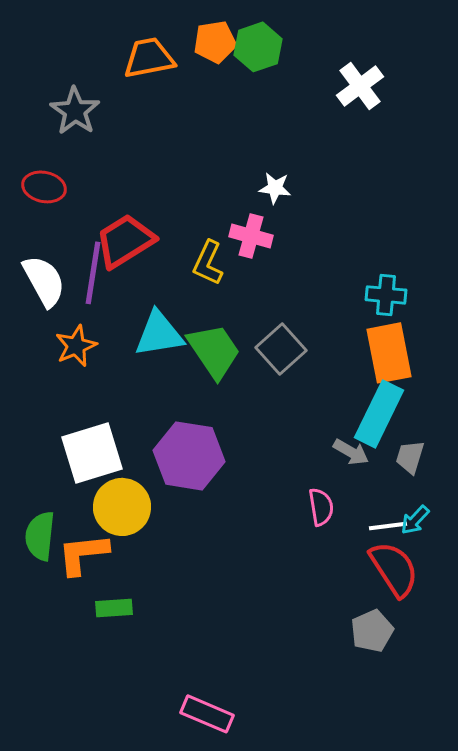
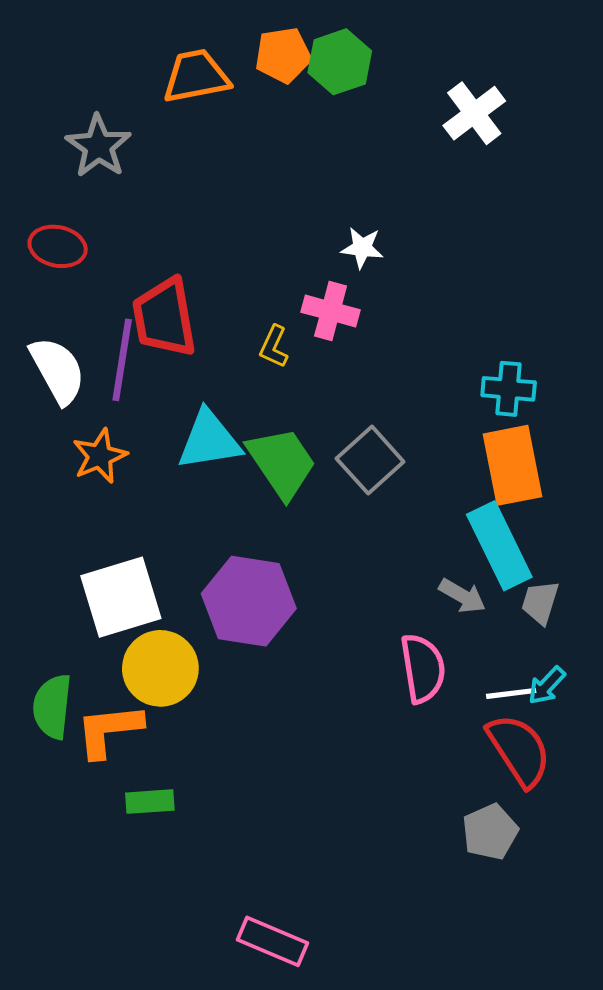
red trapezoid: (125, 241) -> (164, 318), turned -68
yellow L-shape: (208, 263) -> (274, 347), size x0.7
cyan rectangle: (379, 414) -> (499, 546), turned -52
pink semicircle: (321, 507) -> (423, 668), size x1.4

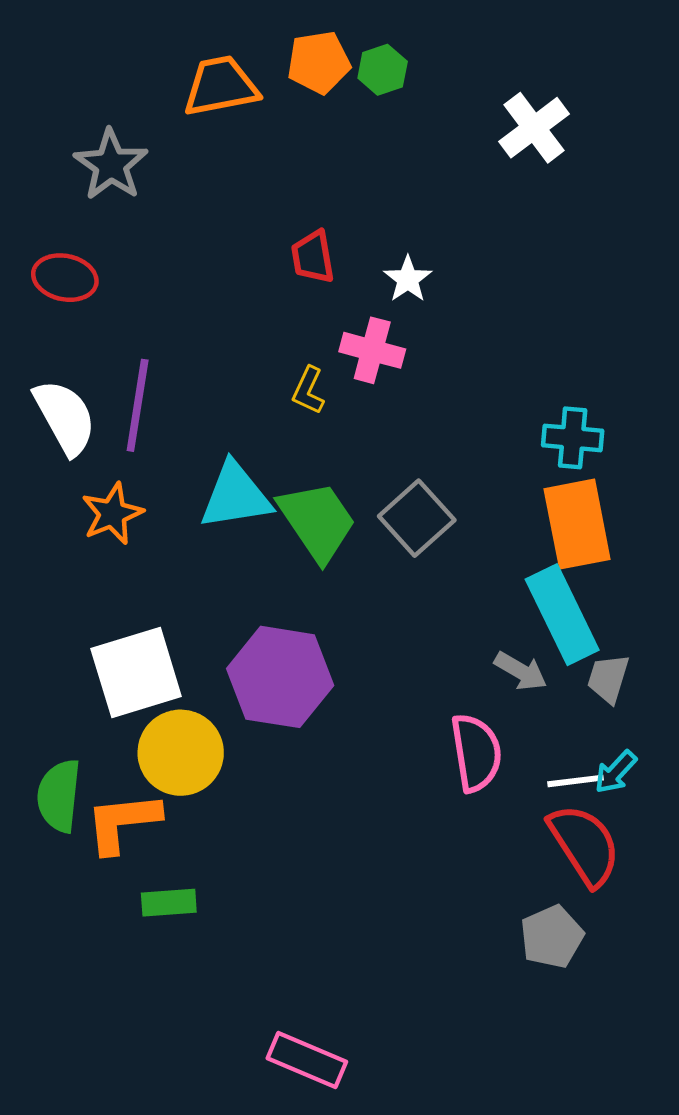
green hexagon: (340, 62) -> (383, 70), size x0.7
white star: (362, 248) -> (408, 279), turned 30
red trapezoid: (164, 318) -> (313, 257), moved, size x0.6

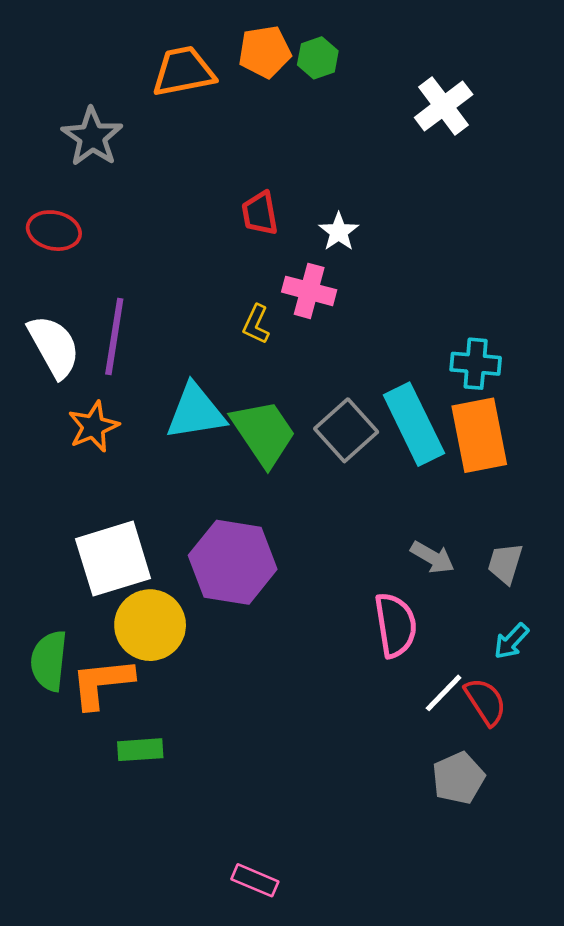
cyan rectangle: (562, 615) -> (414, 424), moved
white line: (576, 781) -> (444, 693), moved, turned -39
red semicircle: (584, 845) -> (485, 702), size x0.7
pink rectangle: (307, 1060) -> (255, 880), size x0.7

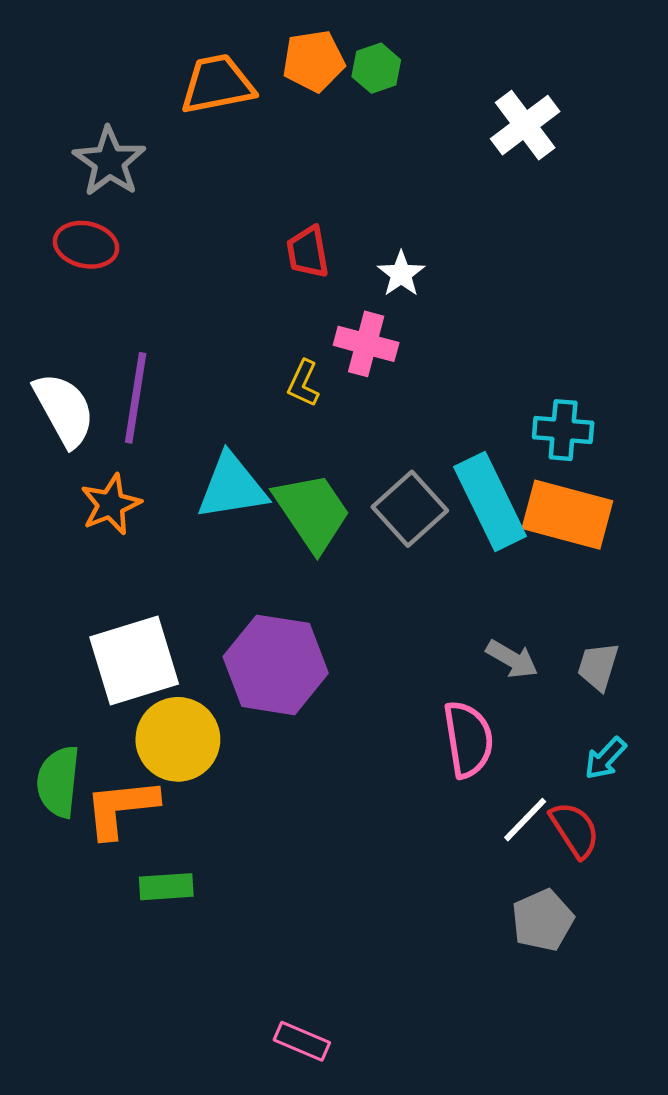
red ellipse: (54, 231) -> (86, 245), moved
orange rectangle: (479, 435) -> (567, 515), turned -64

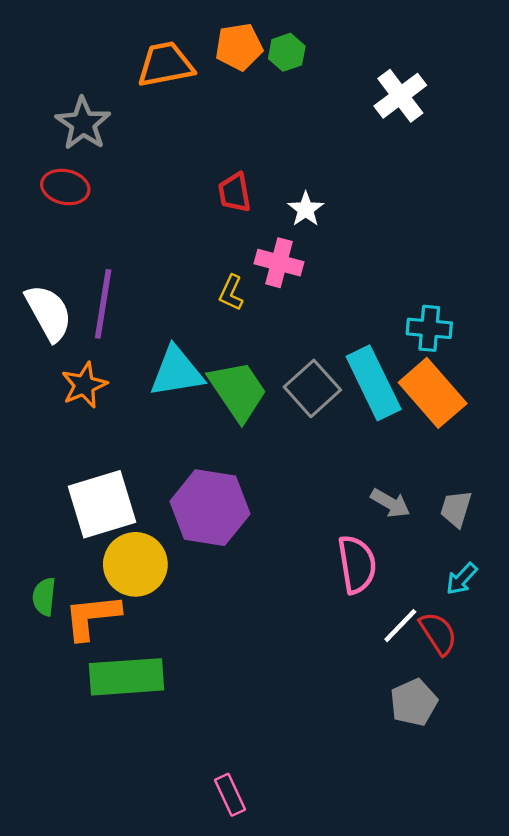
orange rectangle: (567, 515) -> (433, 393), turned 34
green semicircle: (58, 782) -> (44, 597), size x0.7
green rectangle: (166, 887) -> (126, 677), size x1.8
pink rectangle: (302, 1041) -> (230, 795), turned 42

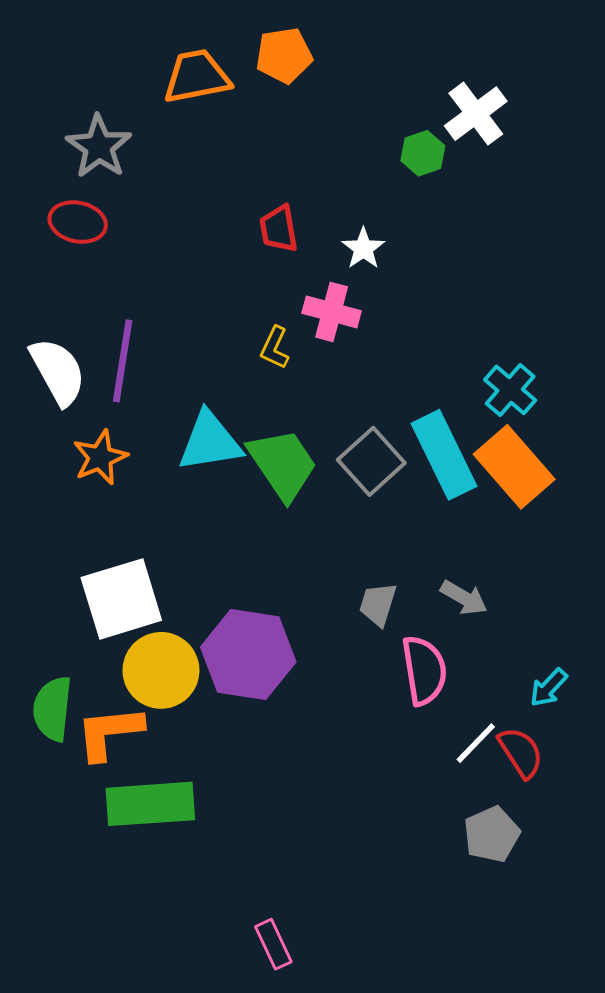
green hexagon: (287, 52) -> (423, 153), moved
cyan cross: (429, 328) -> (510, 390), turned 36
purple hexagon: (210, 508) -> (248, 655), moved
gray trapezoid: (456, 509) -> (378, 604), moved
green semicircle: (44, 597) -> (53, 709), size x1.4

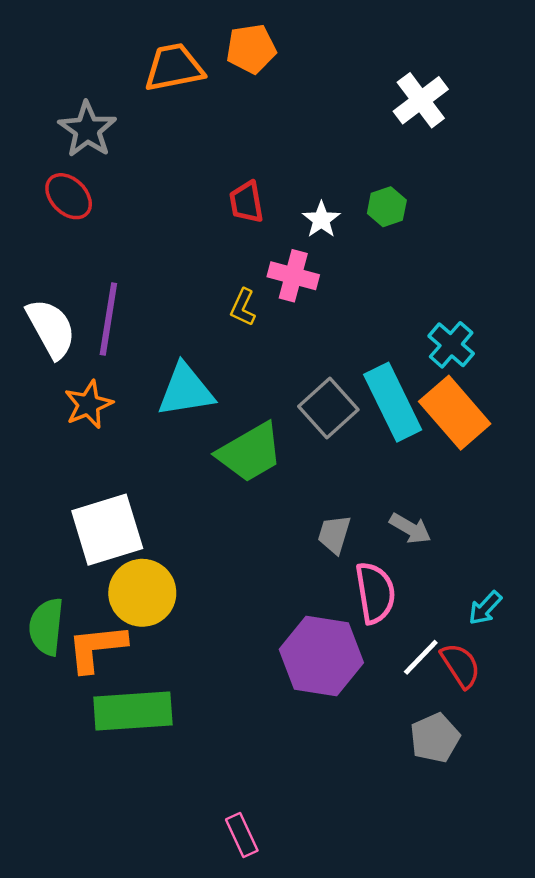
green hexagon: (423, 153) -> (387, 207), moved
red ellipse: (78, 222) -> (69, 196), turned 33
green trapezoid: (283, 464) -> (250, 452), moved, turned 94
purple hexagon: (248, 655) -> (321, 656), moved

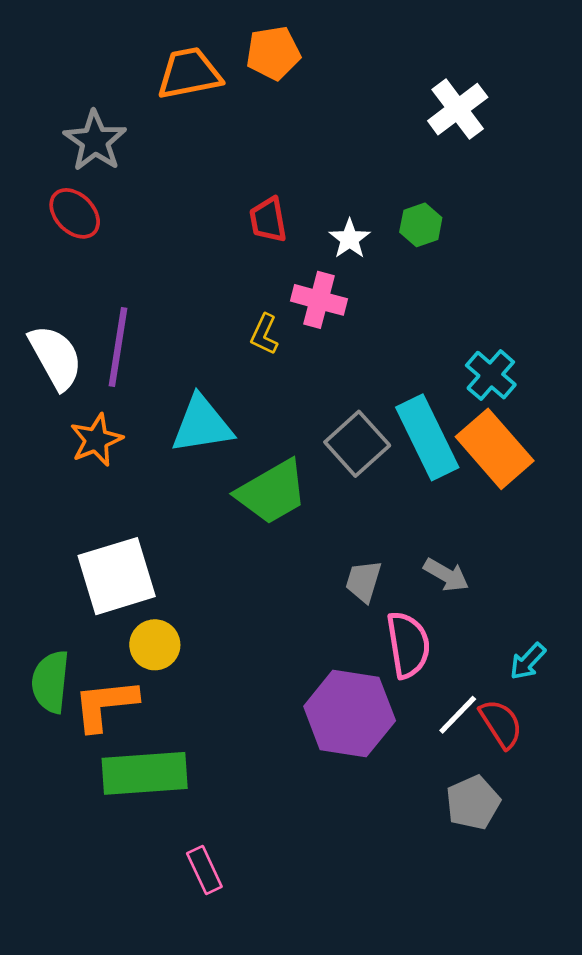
yellow circle: (142, 593) -> (155, 645), size x0.7
pink rectangle: (242, 835) -> (204, 870), moved

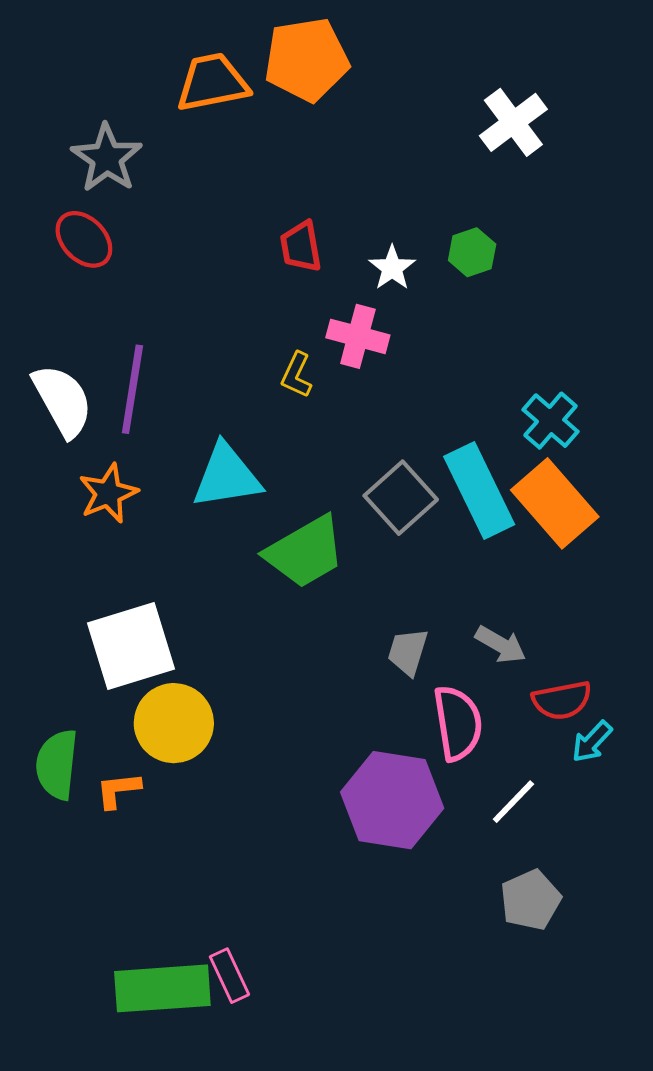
orange pentagon: (273, 53) -> (307, 60), size x1.4
yellow circle: (155, 645) -> (174, 723), size x1.4
orange L-shape: (105, 705) -> (118, 790), size x0.6
red semicircle: (501, 724) -> (562, 700), moved, turned 112
green rectangle: (145, 773) -> (162, 988), moved

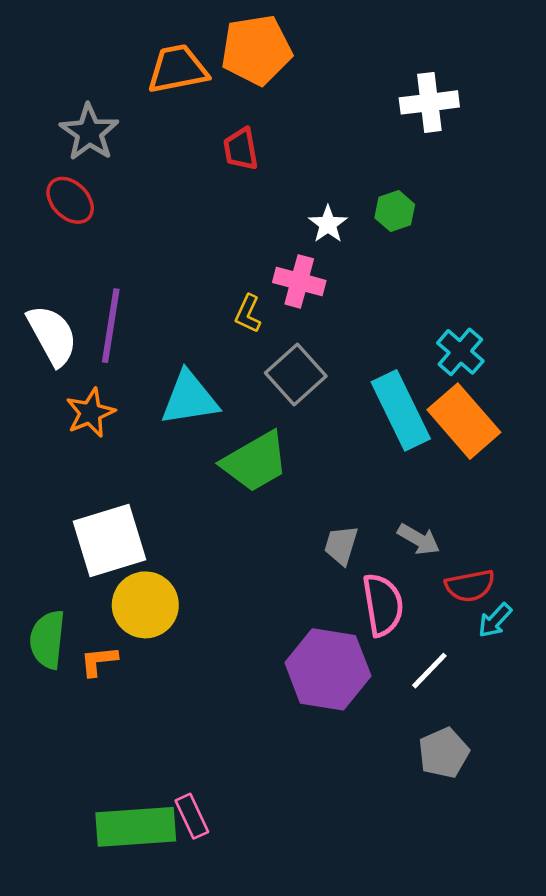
white cross: (513, 122) -> (429, 102), turned 30
red trapezoid: (301, 247) -> (241, 149), moved
gray square: (401, 498) -> (296, 375), moved

